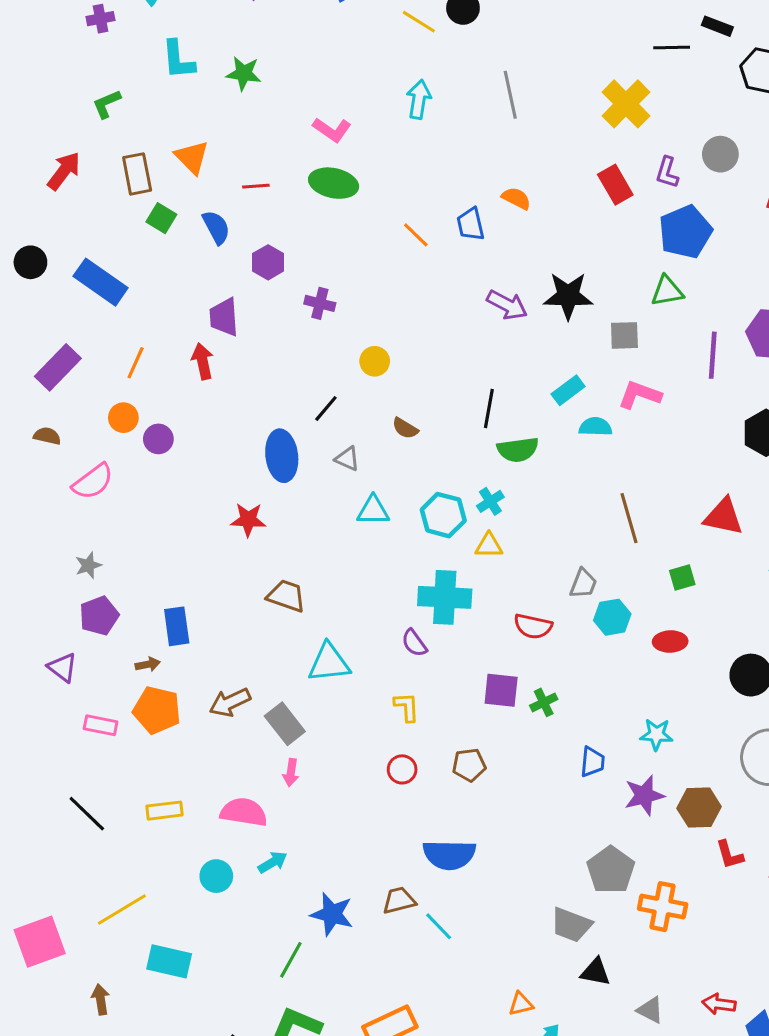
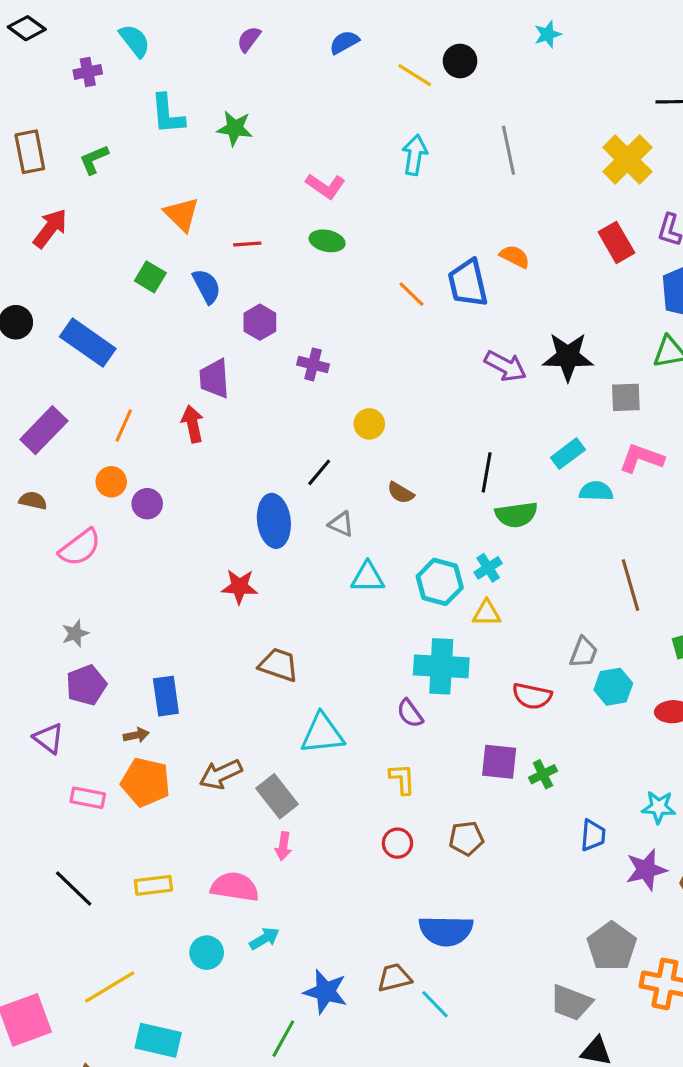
brown rectangle: (137, 174) -> (30, 152), moved
green ellipse: (334, 183) -> (327, 241), size x0.7
blue trapezoid: (471, 224) -> (468, 283), size x1.4

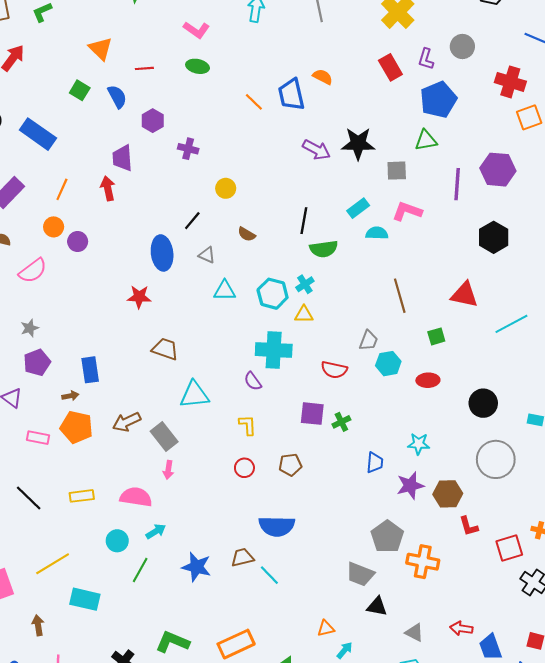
green line: (283, 1039) -> (140, 570), moved

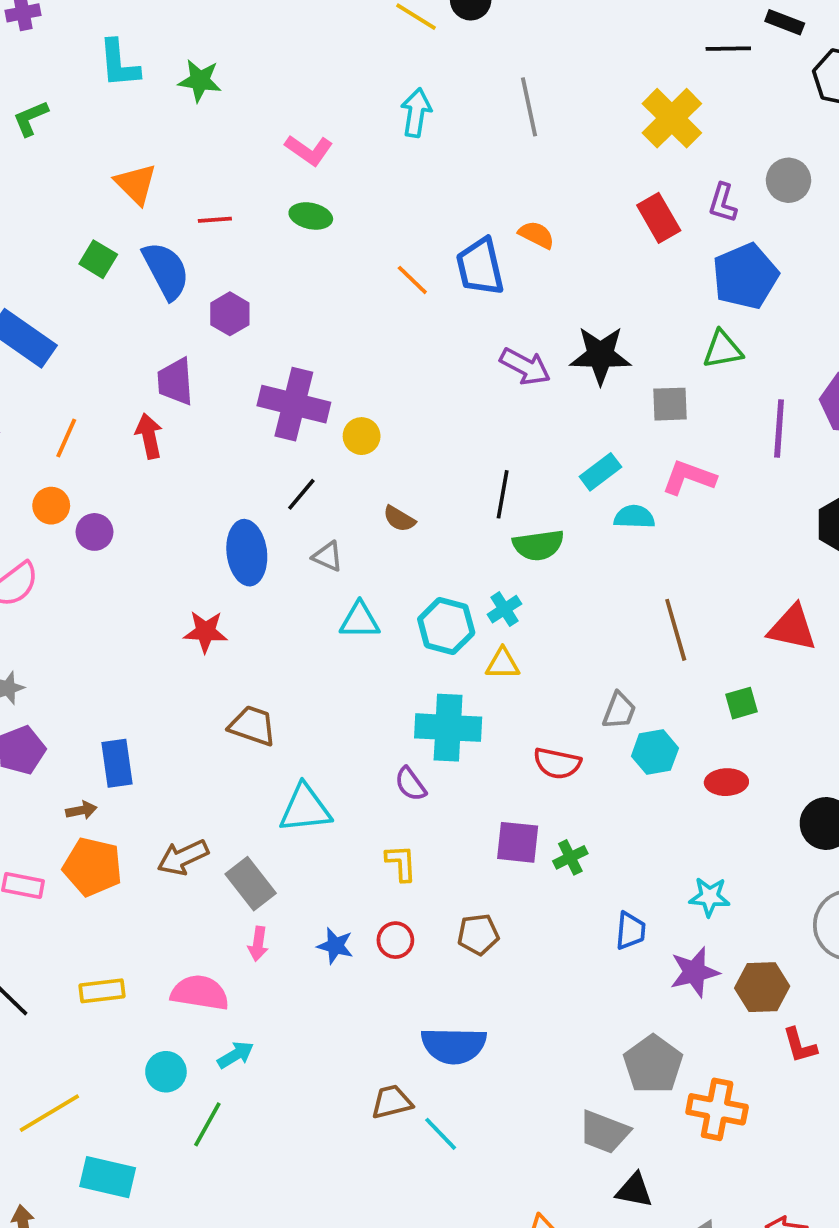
blue semicircle: (117, 97) -> (166, 271), size x1.4
purple cross: (188, 149) -> (294, 404), moved, size x1.8
blue star: (196, 567) -> (335, 946), moved, size x0.7

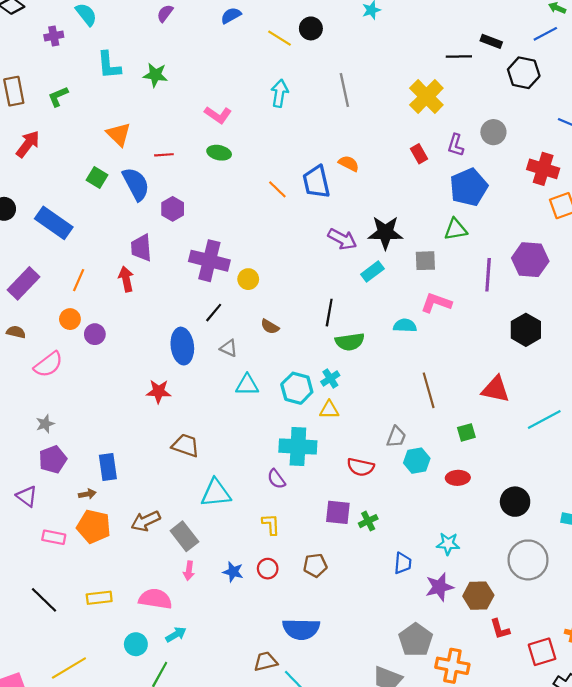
red rectangle: (659, 218) -> (419, 154), size x0.7
cyan rectangle: (600, 472) -> (372, 272), moved

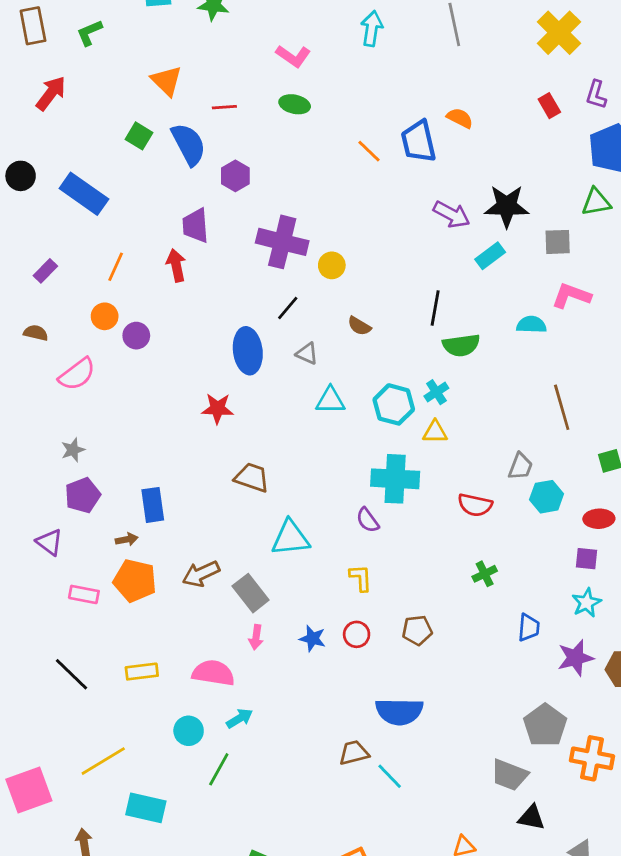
purple rectangle: (24, 283) -> (45, 271), size x0.6
purple square: (338, 512) -> (586, 559), moved, size x0.7
cyan star: (448, 544) -> (586, 603), turned -30

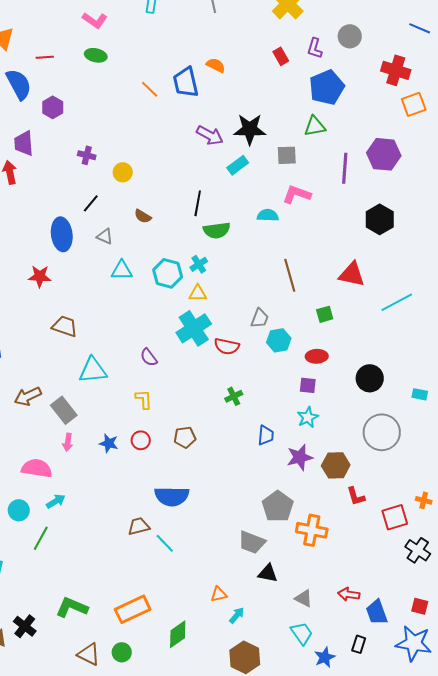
purple cross: (282, 242) -> (87, 155), size x0.5
cyan cross: (395, 479) -> (194, 328), moved, turned -36

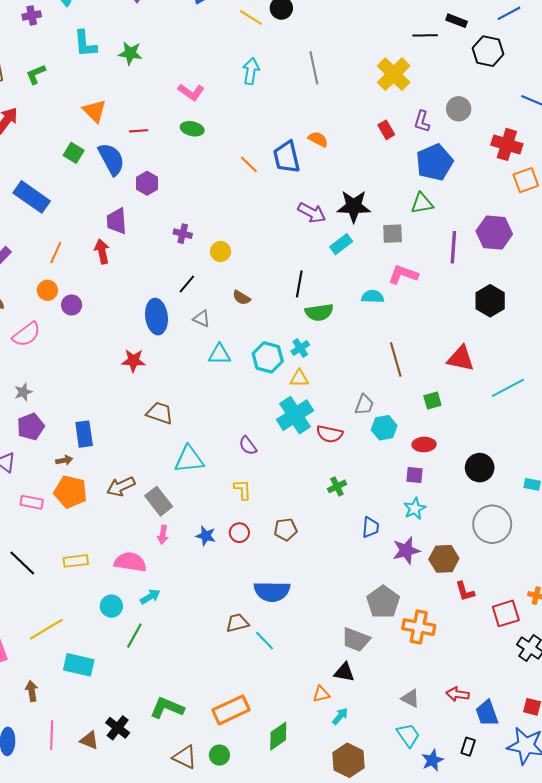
black triangle: (268, 573) -> (344, 672), moved

